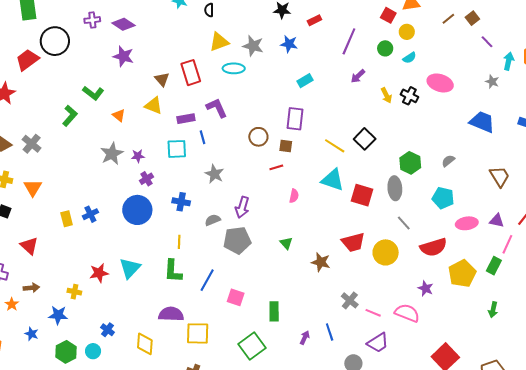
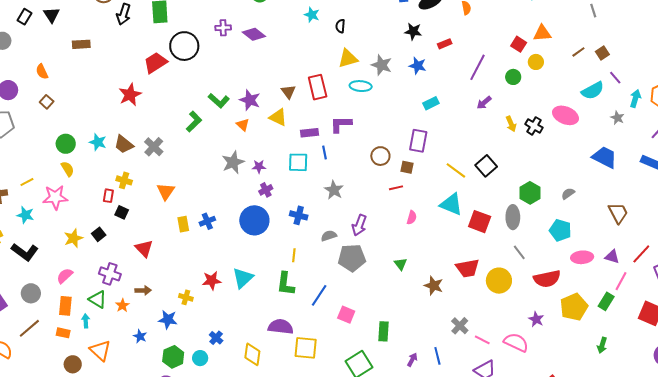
purple star: (123, 56) -> (250, 100), moved
cyan semicircle: (409, 58) -> (593, 91), moved, size x1.6
purple L-shape: (217, 108) -> (341, 124), turned -70
orange triangle: (33, 188) -> (166, 191), moved

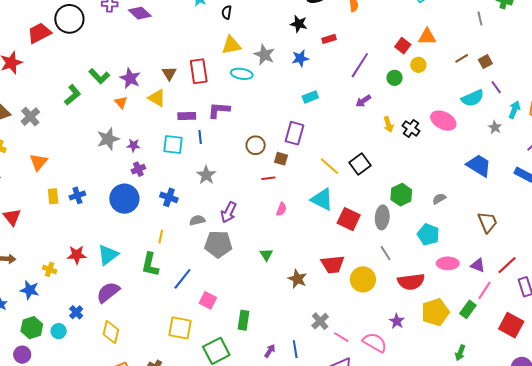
blue star: (418, 66) -> (300, 58), turned -30
purple semicircle: (281, 327) -> (108, 292), moved, turned -50
yellow square: (306, 348) -> (180, 328), moved

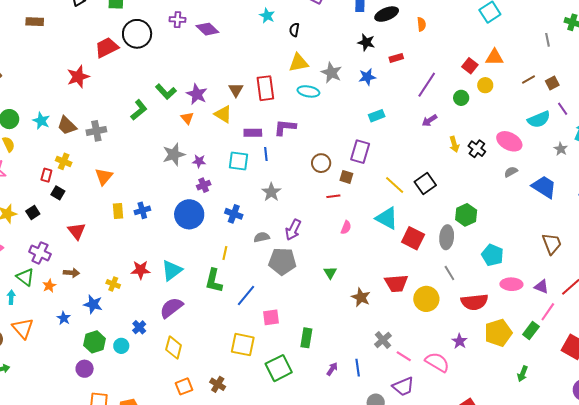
gray cross: (30, 117) -> (96, 131), turned 30
gray semicircle: (439, 199) -> (511, 172), moved
pink square: (208, 300) -> (271, 317), turned -36

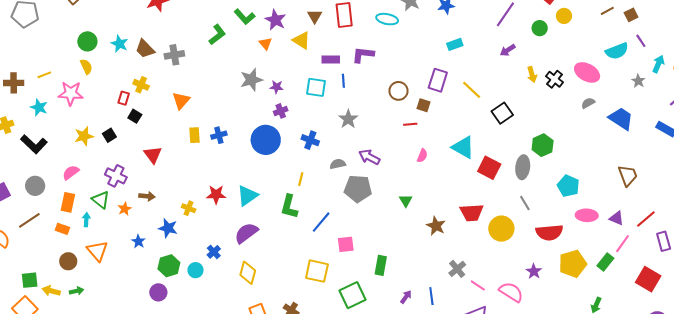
yellow line: (395, 185) -> (472, 90), moved
purple arrow: (293, 230) -> (369, 157), turned 90

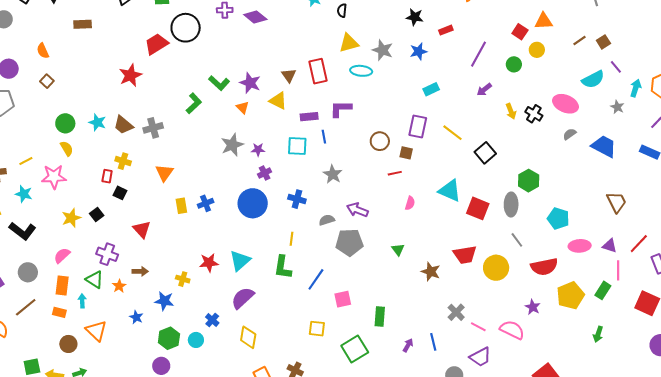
pink line: (623, 244) -> (618, 270), turned -30
yellow square: (317, 271) -> (317, 329), size x0.7

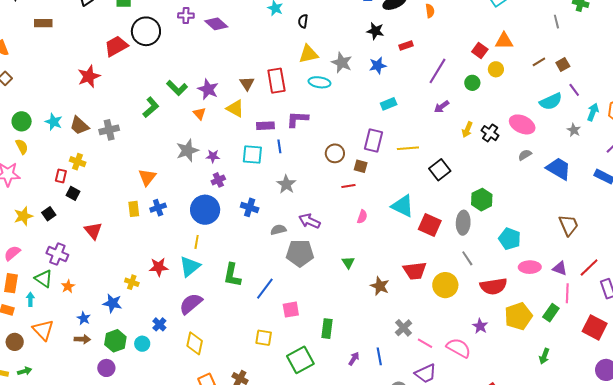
yellow arrow: (511, 111) -> (467, 130), turned 42
yellow line: (452, 133) -> (408, 148), turned -45
orange triangle: (164, 173) -> (147, 177), moved
yellow line: (291, 239) -> (197, 242), moved
brown arrow: (140, 271) -> (82, 339), moved

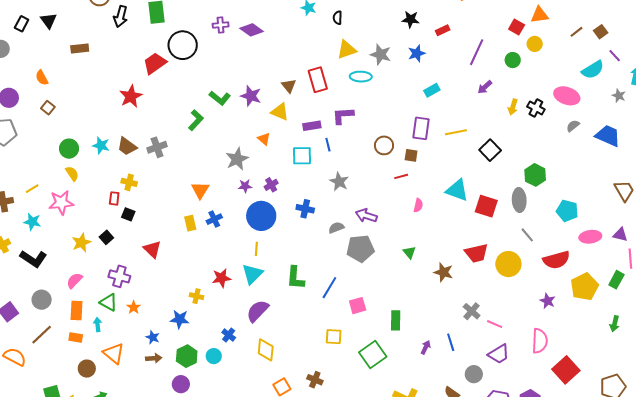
orange triangle: (199, 114) -> (264, 139), moved
purple star: (213, 156) -> (245, 186), moved
pink semicircle: (459, 348) -> (540, 341), moved, turned 70

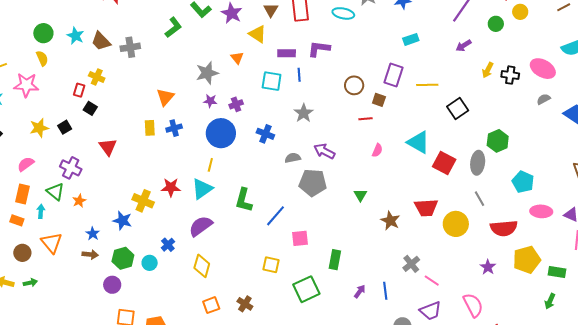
black cross: (536, 108) -> (510, 75), turned -30
green rectangle: (616, 280) -> (557, 272), moved, turned 60
yellow cross: (197, 296) -> (143, 201), size x1.5
pink semicircle: (540, 341) -> (473, 305), turned -40

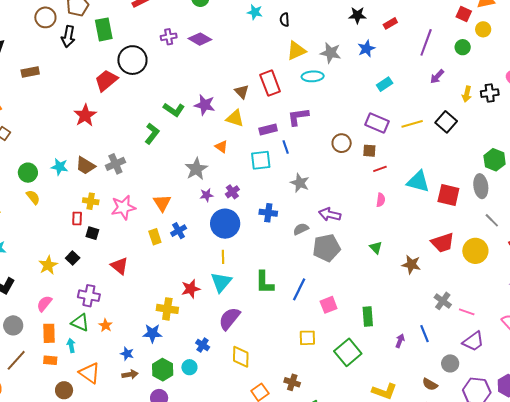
purple rectangle: (393, 75) -> (377, 123), turned -70
pink star: (26, 85) -> (123, 207), moved
black square: (458, 109) -> (446, 122), moved
red line: (366, 119) -> (380, 169), moved

